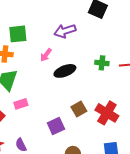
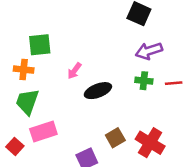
purple arrow: (65, 31) -> (149, 51), moved
pink rectangle: (21, 104) -> (43, 132), size x1.5

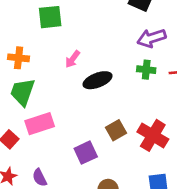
green square: (40, 45) -> (50, 17), moved

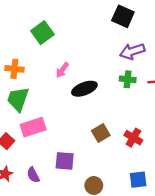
green square: (50, 17) -> (42, 33), turned -30
red cross: (153, 135) -> (133, 138), size x0.7
purple square: (86, 153) -> (65, 161), moved, turned 30

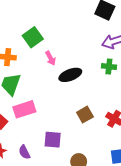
green square: (42, 33) -> (33, 37), moved
pink arrow: (62, 70) -> (50, 58), turned -64

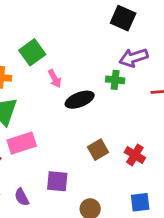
green cross: (109, 67) -> (115, 80), moved

